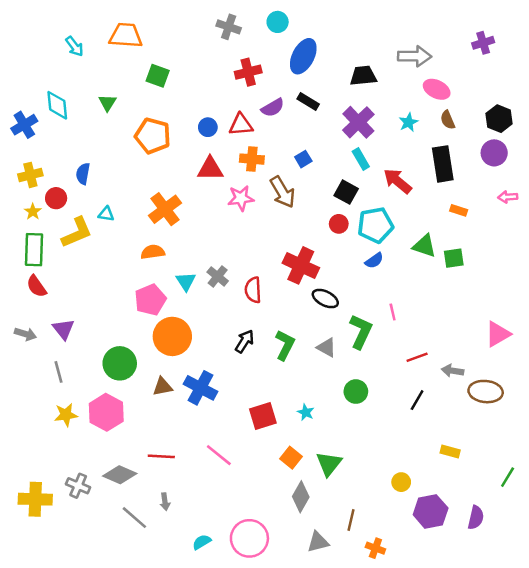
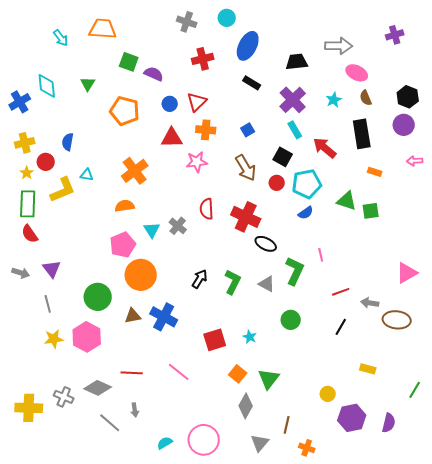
purple semicircle: (273, 108) -> (154, 74), moved, turned -126
red triangle: (241, 125) -> (197, 102), turned -40
brown arrow: (282, 192) -> (246, 168), moved
red semicircle: (253, 290) -> (207, 209), moved
gray triangle: (318, 542) -> (260, 443), turned -36

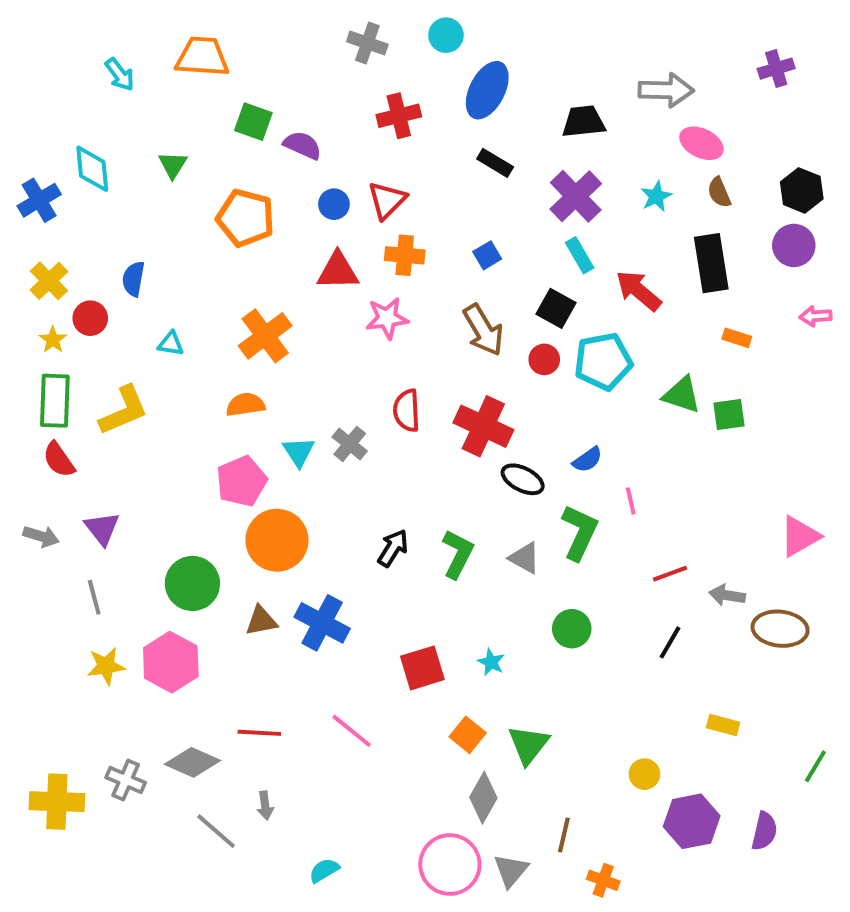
yellow cross: (25, 143) -> (49, 281), turned -30
yellow L-shape: (63, 190) -> (124, 411), moved
blue semicircle: (306, 213) -> (587, 460), moved
pink circle: (204, 440) -> (450, 865), moved

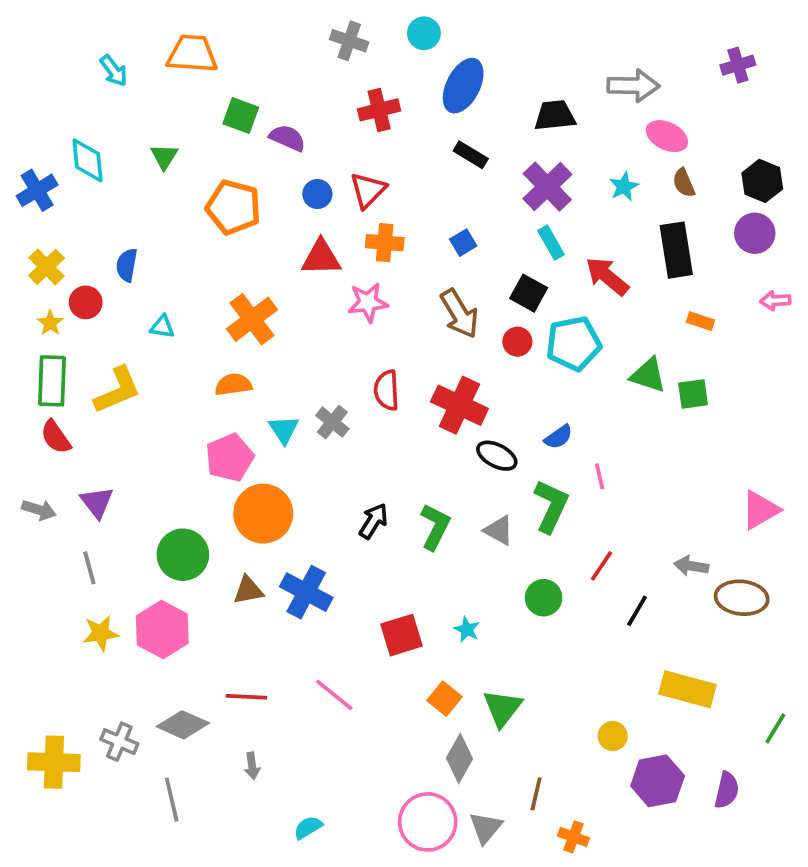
red line: (670, 574) -> (601, 566), moved, turned -36
yellow rectangle: (723, 725) -> (687, 689), size x1.8
gray line: (216, 831) -> (172, 800), moved, turned 36

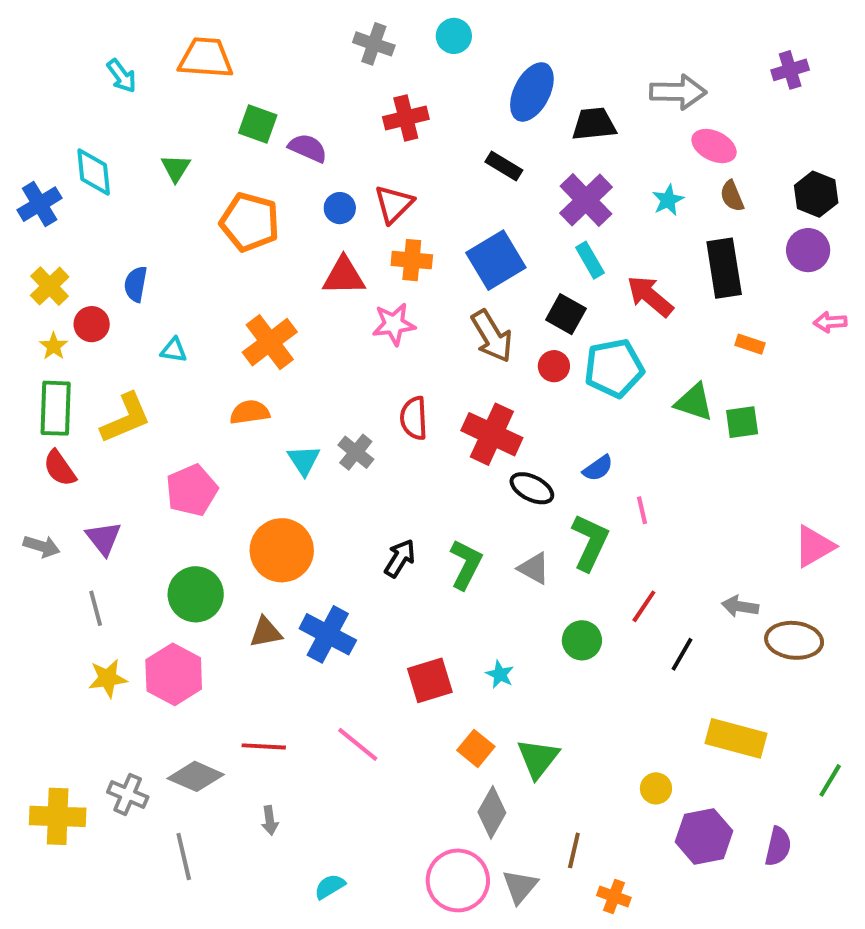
blue ellipse: (463, 86) -> (532, 92), moved
blue square: (463, 243) -> (496, 260), size x2.0
pink pentagon: (230, 458) -> (192, 490), moved

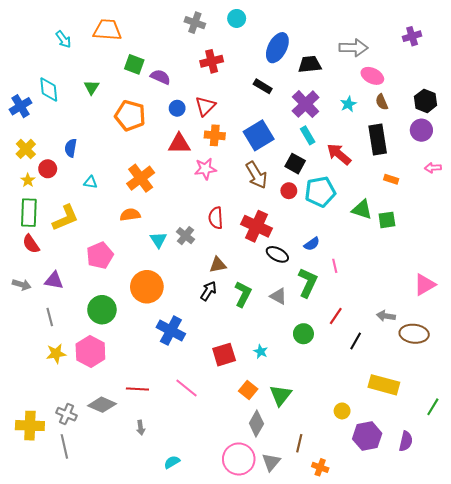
purple triangle: (104, 538) -> (54, 280), turned -42
brown triangle: (266, 632) -> (218, 265), moved
gray line: (184, 856) -> (64, 446), moved

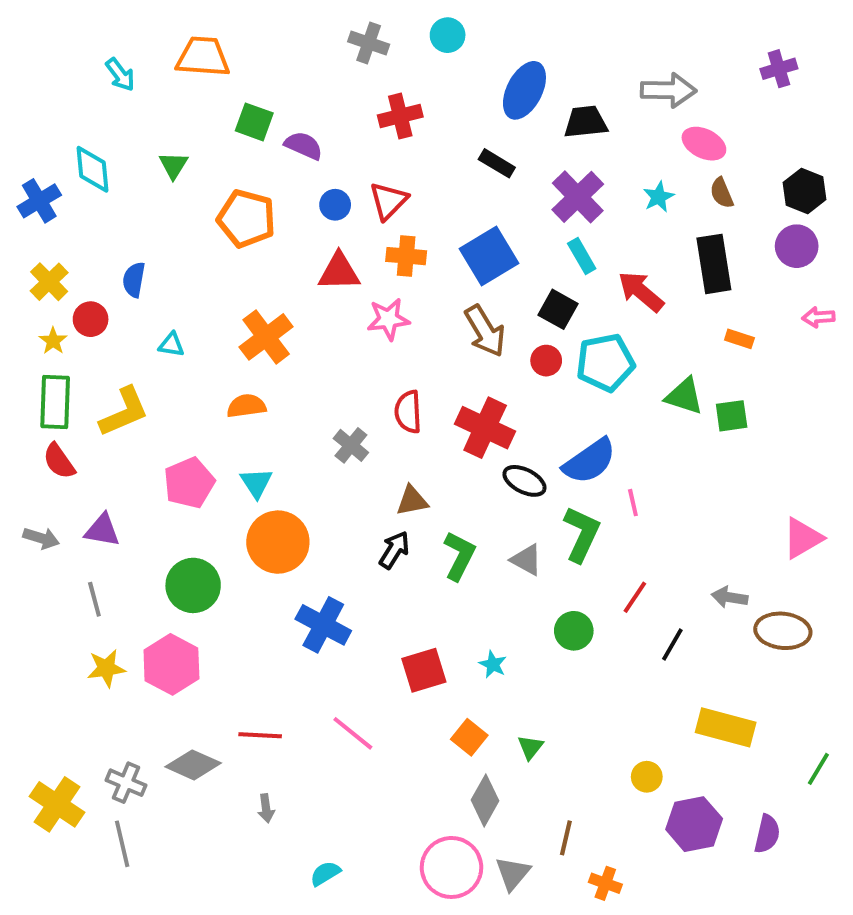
cyan triangle: (158, 240) -> (256, 483), moved
blue semicircle: (312, 244) -> (590, 461), size x1.8
green triangle: (280, 395) -> (530, 747), size x0.6
yellow cross: (30, 426) -> (57, 804), turned 32

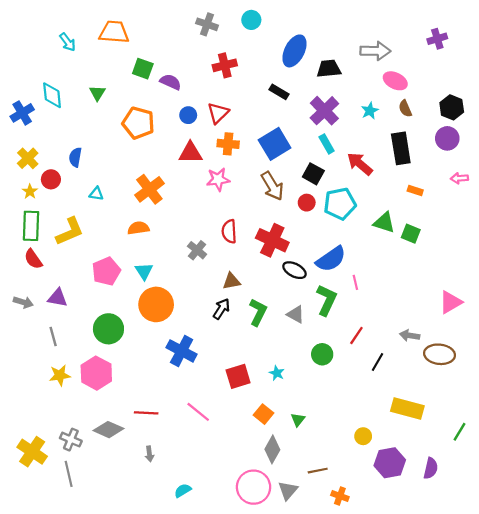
green square: (732, 416) -> (411, 234), turned 30
brown line: (566, 838) -> (318, 471), turned 66

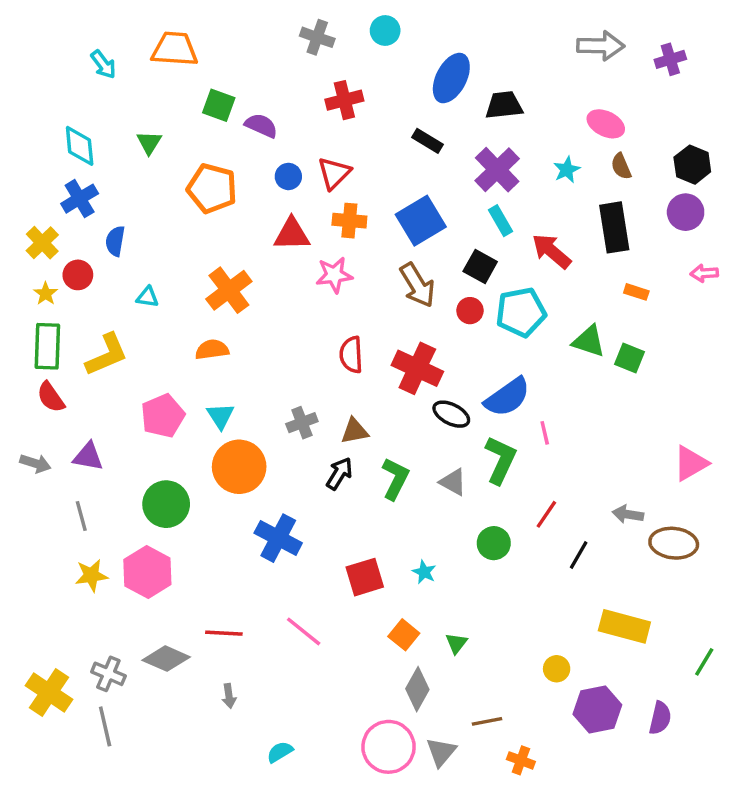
gray arrow: (375, 51) -> (601, 46), moved
blue cross: (22, 113) -> (80, 199), moved
gray cross: (197, 250) -> (302, 423), moved, turned 30

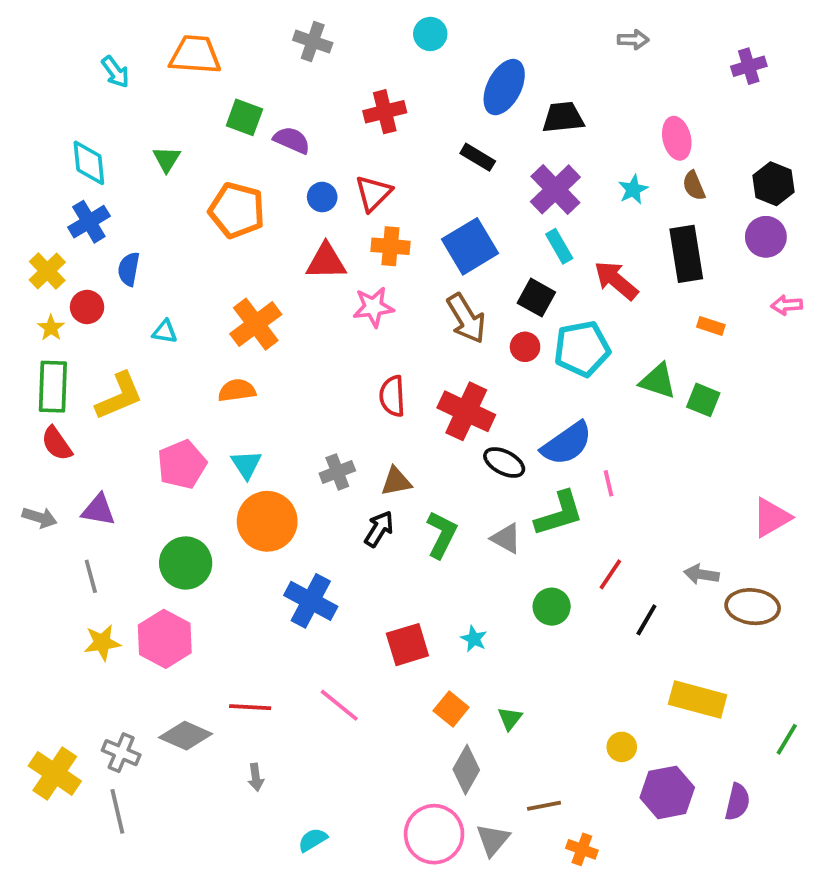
gray cross: (317, 37) -> (313, 42), moved
gray arrow: (601, 46) -> (633, 40), moved, size x0.6
pink ellipse: (606, 124) -> (677, 138), turned 51
green L-shape: (501, 460) -> (559, 514), turned 48

